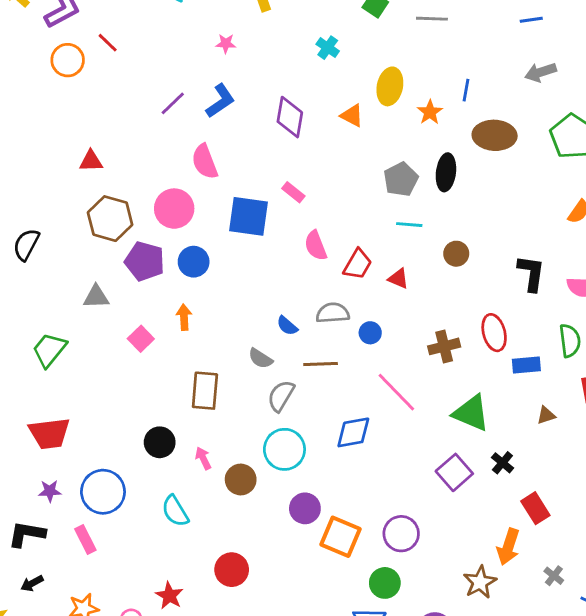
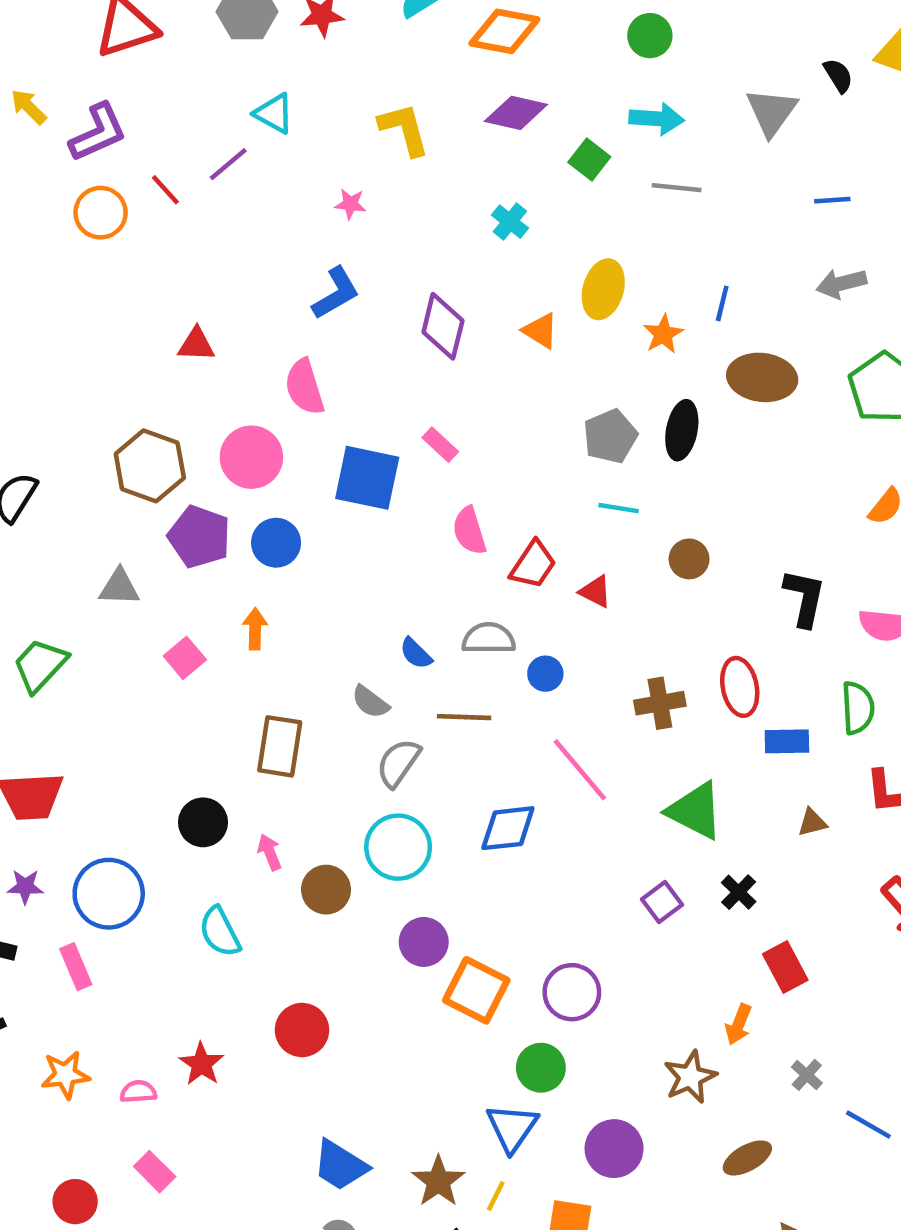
purple line: (173, 103) -> (228, 164), moved
red triangle: (91, 161) -> (196, 345), moved
purple square: (454, 472) -> (662, 902), size x0.7
orange arrow: (508, 547) -> (739, 1024), size x0.7

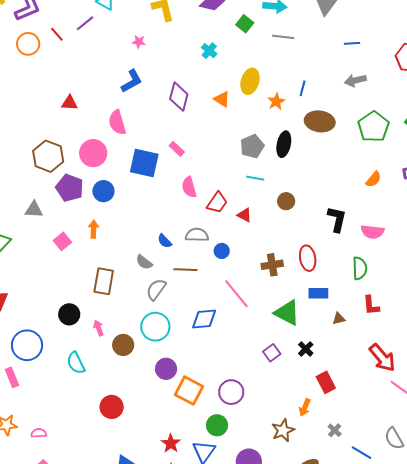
blue rectangle: (787, 741) -> (318, 293), moved
red star: (201, 1064) -> (171, 443), moved

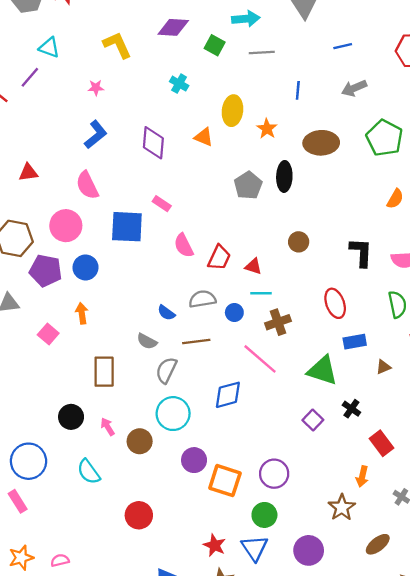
blue line: (303, 88) -> (298, 90), moved
cyan line: (255, 178) -> (261, 293), moved
brown cross: (272, 265) -> (278, 322), moved

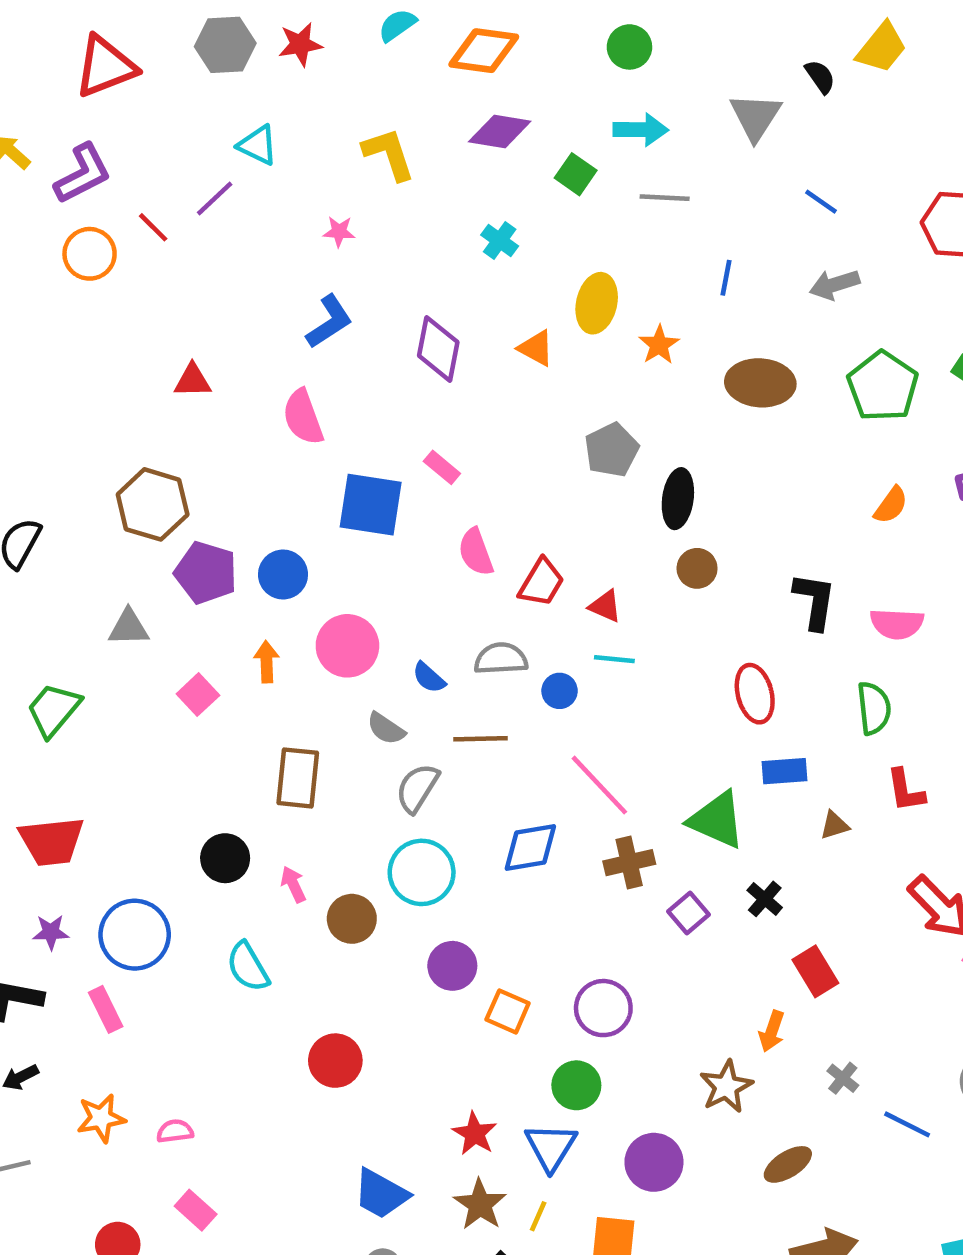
blue line: (343, 46) -> (821, 202), turned 42
black ellipse: (284, 176) -> (678, 499), moved
pink circle: (66, 226) -> (347, 646), moved
brown cross: (278, 322) -> (629, 863), moved
orange square: (225, 481) -> (508, 1011), size x0.7

